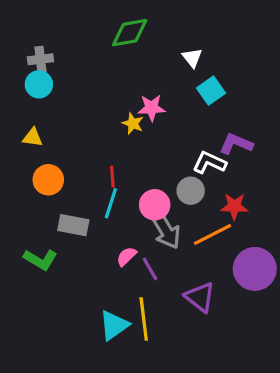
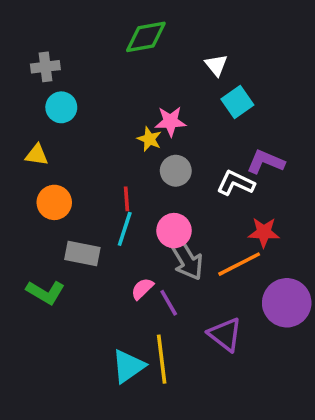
cyan circle: (39, 84) -> (61, 107), moved
gray circle: (191, 191) -> (176, 171), moved

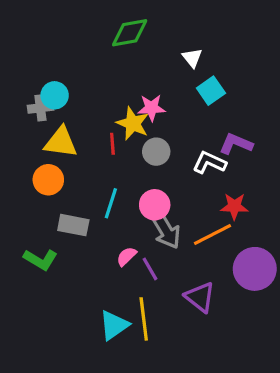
gray cross: (45, 67) -> (40, 108), moved
yellow star: (149, 139) -> (133, 123), size x1.5
yellow triangle: (37, 155) -> (61, 142), moved, size x1.6
red line: (126, 199) -> (112, 144), moved

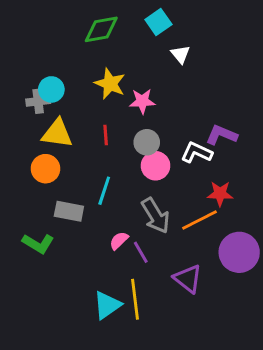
green diamond: (130, 33) -> (101, 29), moved
cyan square: (211, 91) -> (158, 22), moved
yellow star: (133, 123) -> (110, 84), moved
pink circle: (155, 205) -> (156, 166), moved

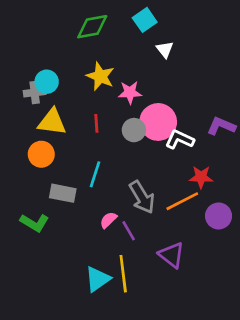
purple L-shape: (222, 135) -> (221, 126), moved
pink circle: (156, 166) -> (158, 122), moved, size x1.4
purple circle: (239, 252) -> (219, 216), moved, size x0.7

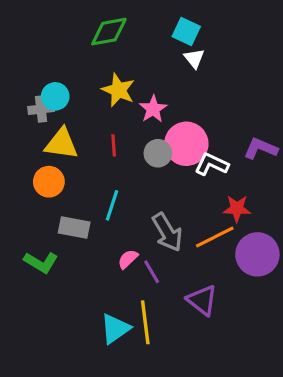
cyan square: (145, 20) -> (186, 32), moved, turned -30
pink star: (130, 92) -> (153, 109), turned -30
purple circle: (219, 216) -> (257, 254), size x1.4

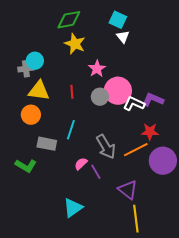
yellow star: (118, 90) -> (75, 44), moved
purple L-shape: (261, 149) -> (153, 100), moved
yellow line: (145, 322) -> (136, 219), moved

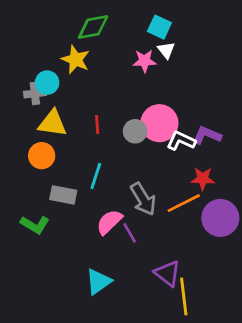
yellow star: (75, 44) -> (75, 60), moved
pink star: (97, 69) -> (145, 61), moved, turned 30
pink semicircle: (81, 164) -> (109, 222), size x1.5
purple triangle: (128, 190) -> (168, 273), moved

